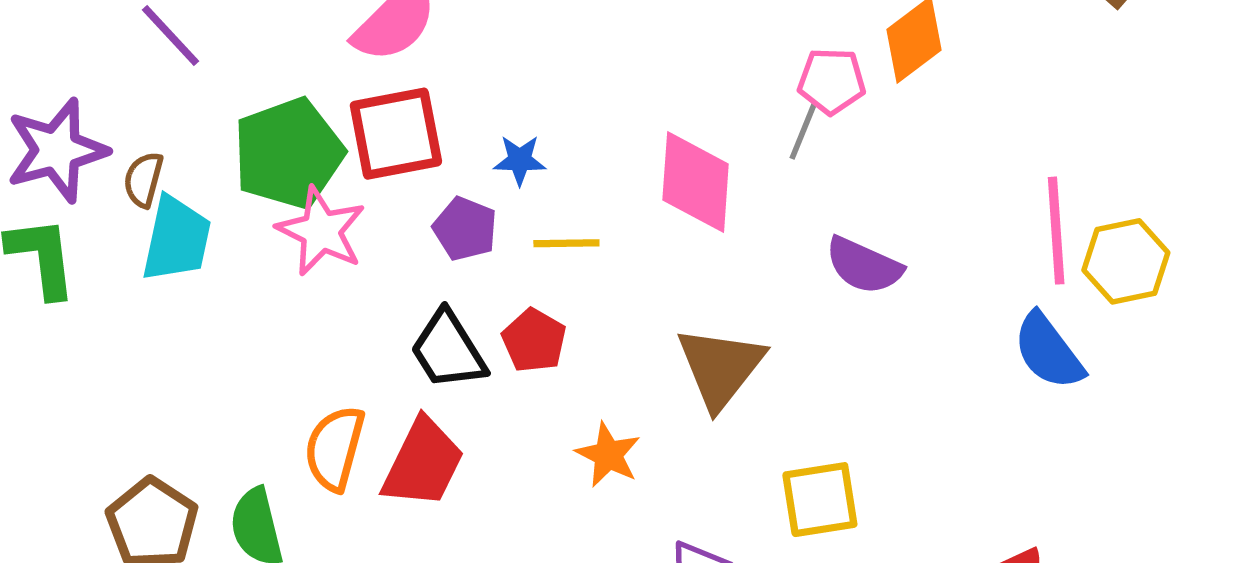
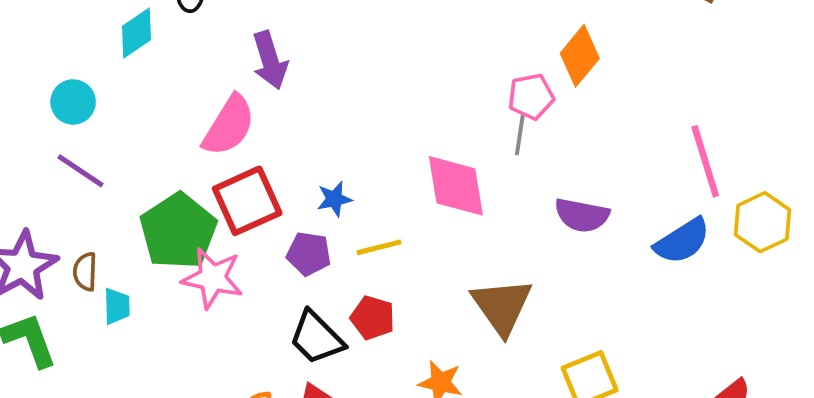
cyan trapezoid: (177, 239) -> (117, 306), size x0.6
yellow hexagon: (1126, 261) -> (763, 222), moved
blue semicircle: (1048, 351) -> (682, 241), moved, turned -72

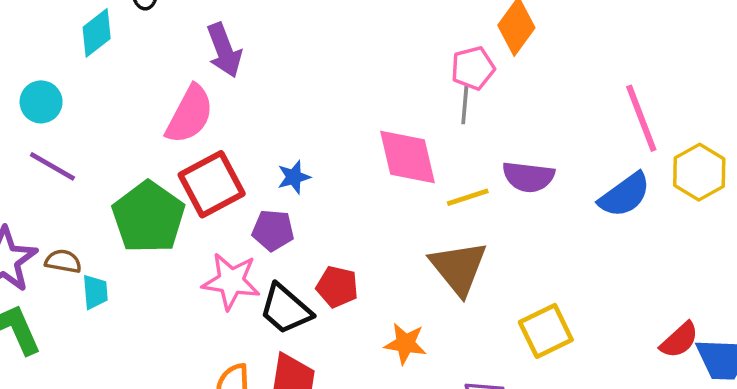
yellow line: (379, 247) -> (468, 197), moved
brown semicircle: (85, 272) -> (63, 261), turned 102
pink star: (213, 278) -> (231, 281), moved

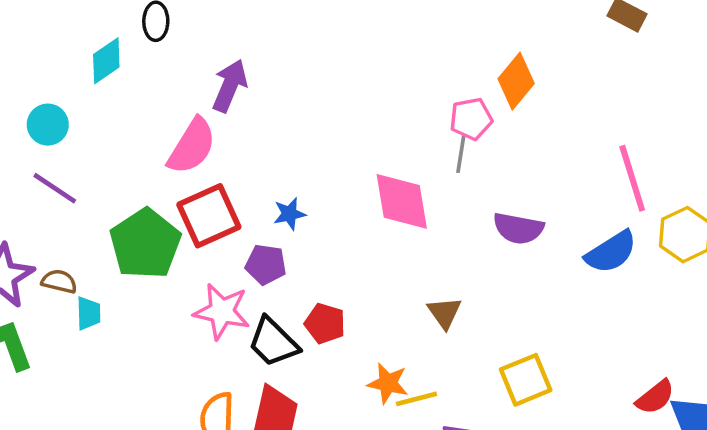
purple arrow: (224, 50) -> (230, 86), turned -140
yellow line: (468, 197) -> (416, 399), moved
brown triangle: (459, 268) -> (444, 313), size x0.6

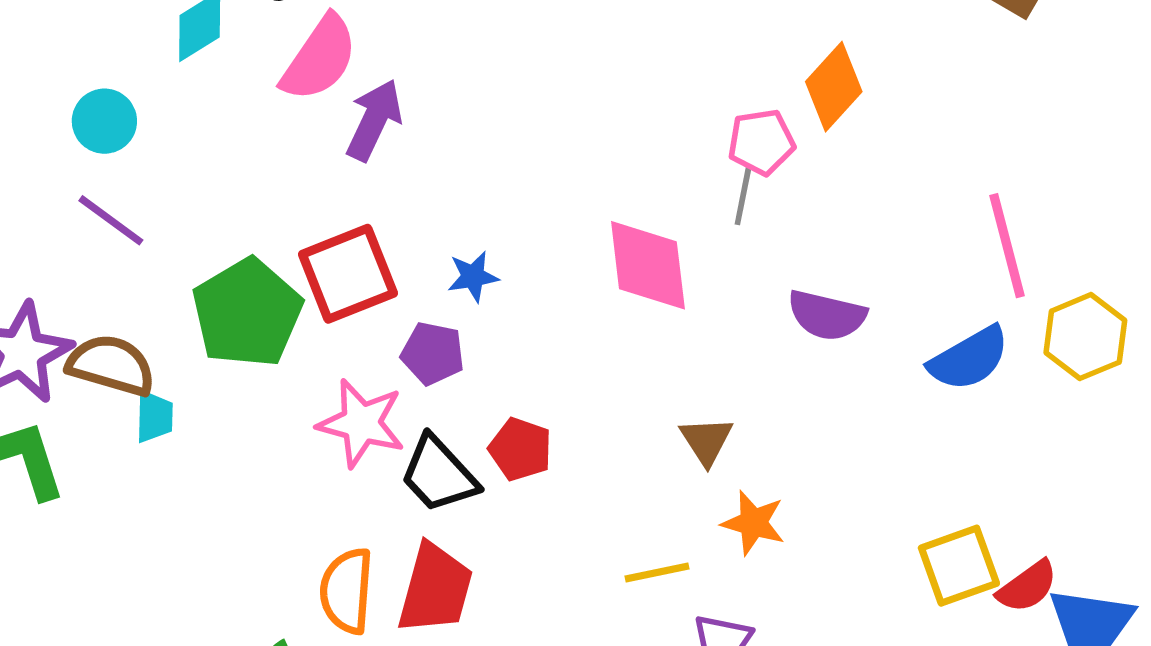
purple arrow: (230, 86) -> (374, 120), moved
pink semicircle: (192, 146) -> (319, 58), moved
brown semicircle: (59, 281) -> (111, 365), size x1.6
yellow square: (526, 380) -> (959, 566), moved
orange star: (388, 383) -> (753, 523), moved

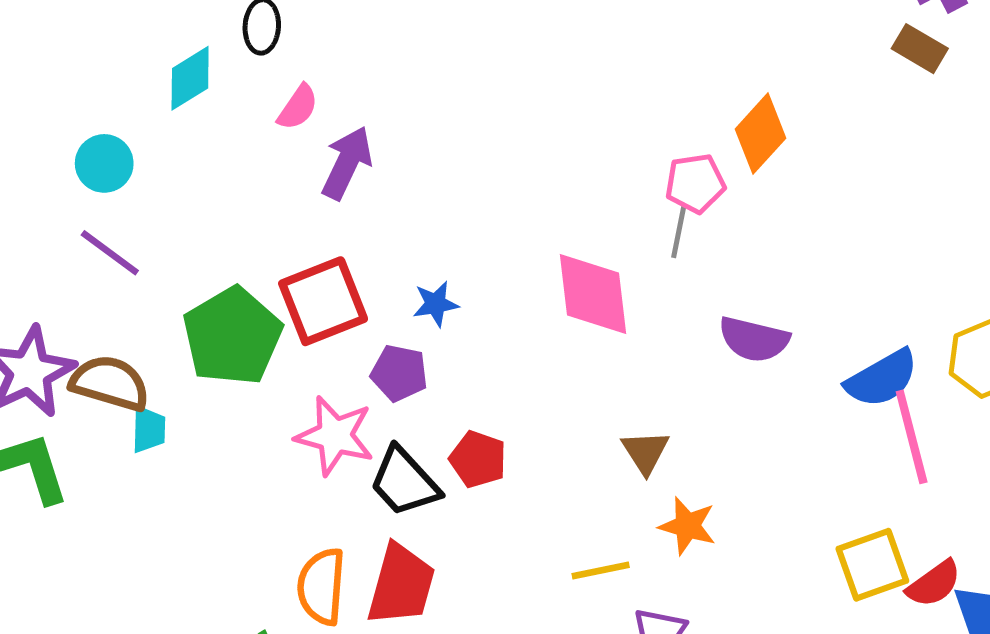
pink semicircle: (319, 58) -> (298, 107), size x0.6
pink line: (1007, 246) -> (912, 437), moved

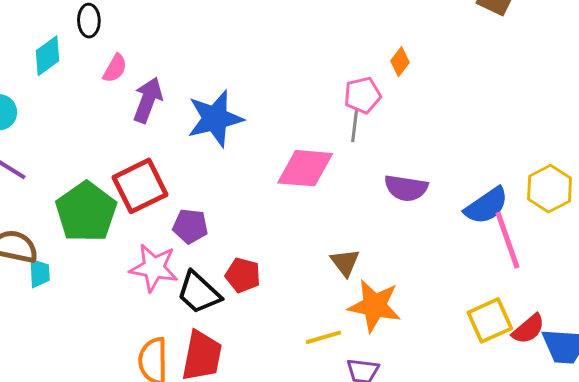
orange diamond: (761, 134) -> (400, 62), size x0.6
pink diamond: (593, 294) -> (305, 168), turned -74
blue star: (436, 304) -> (215, 119), moved, size x2.0
orange star: (687, 526) -> (374, 306), size x1.5

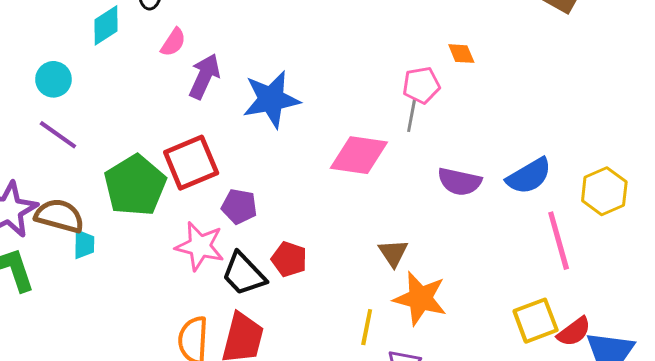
orange diamond: (400, 62) -> (461, 54), turned -64
blue semicircle: (486, 206) -> (529, 176), moved
yellow line: (323, 337) -> (367, 327), turned -66

